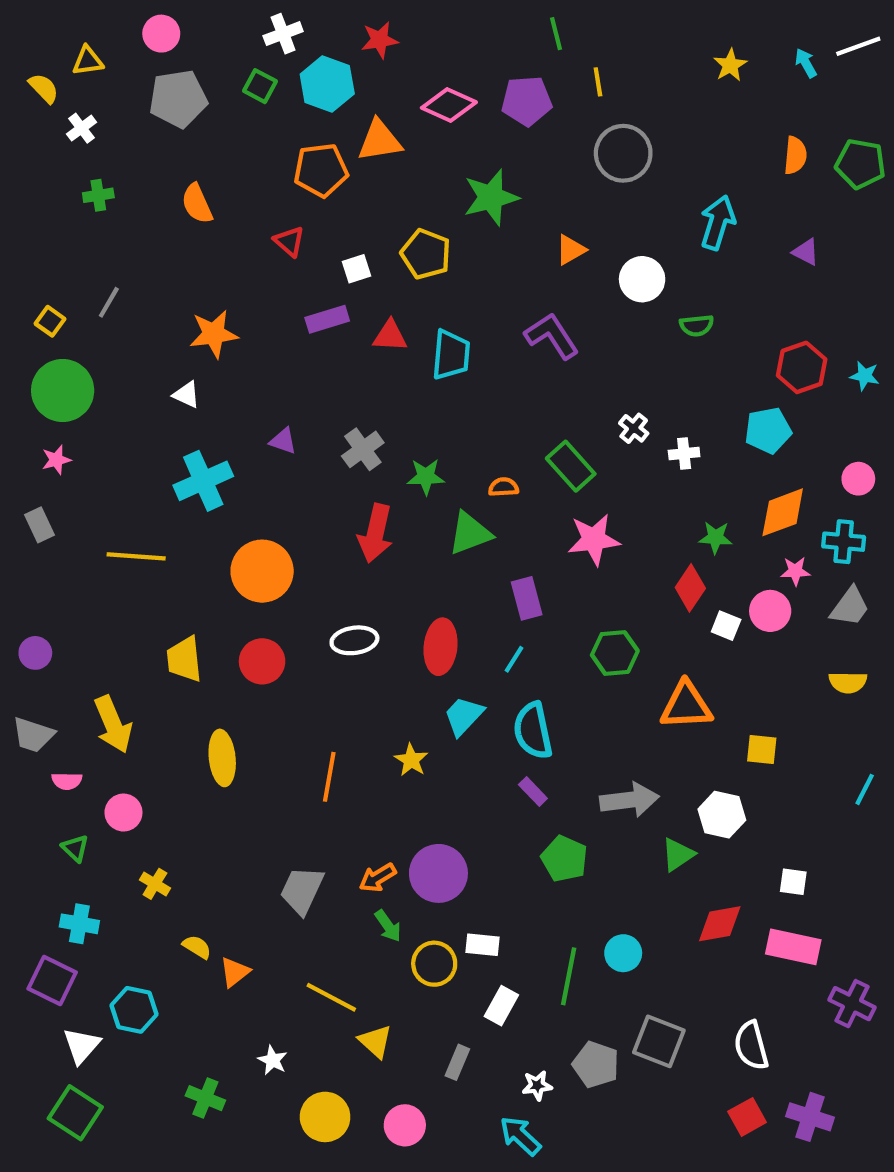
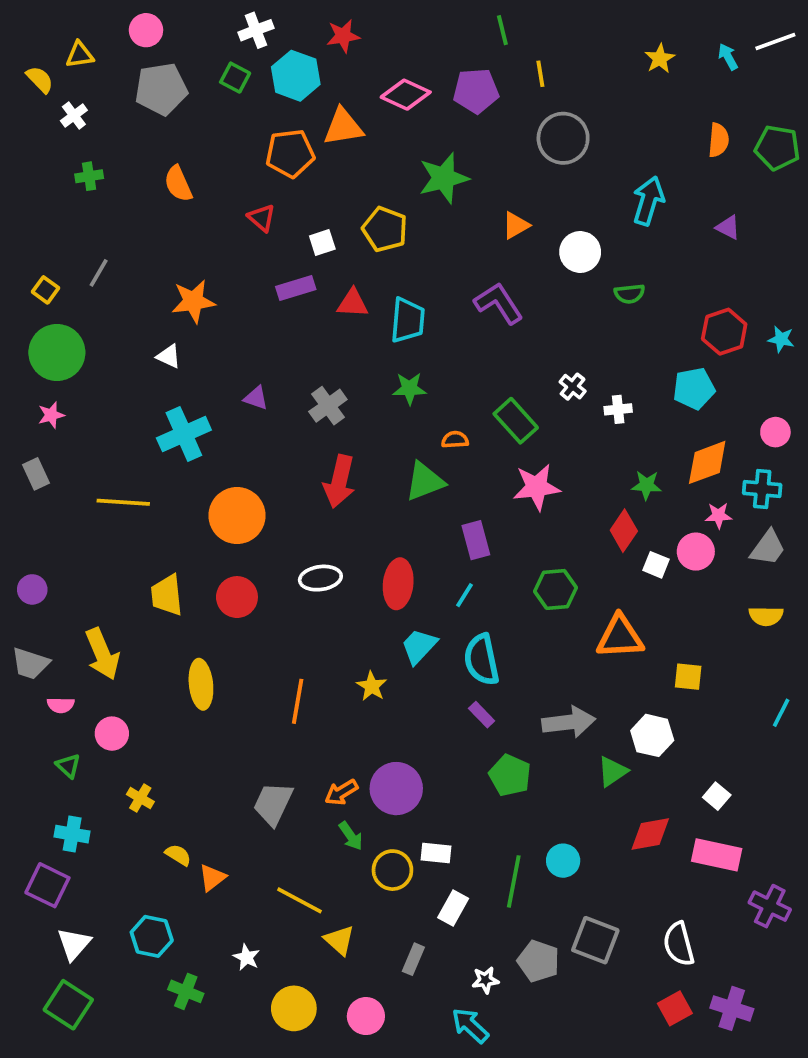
green star: (426, 477) -> (410, 388), moved
white square: (793, 882) -> (717, 796), turned 32
cyan hexagon: (134, 1010) -> (152, 936), moved

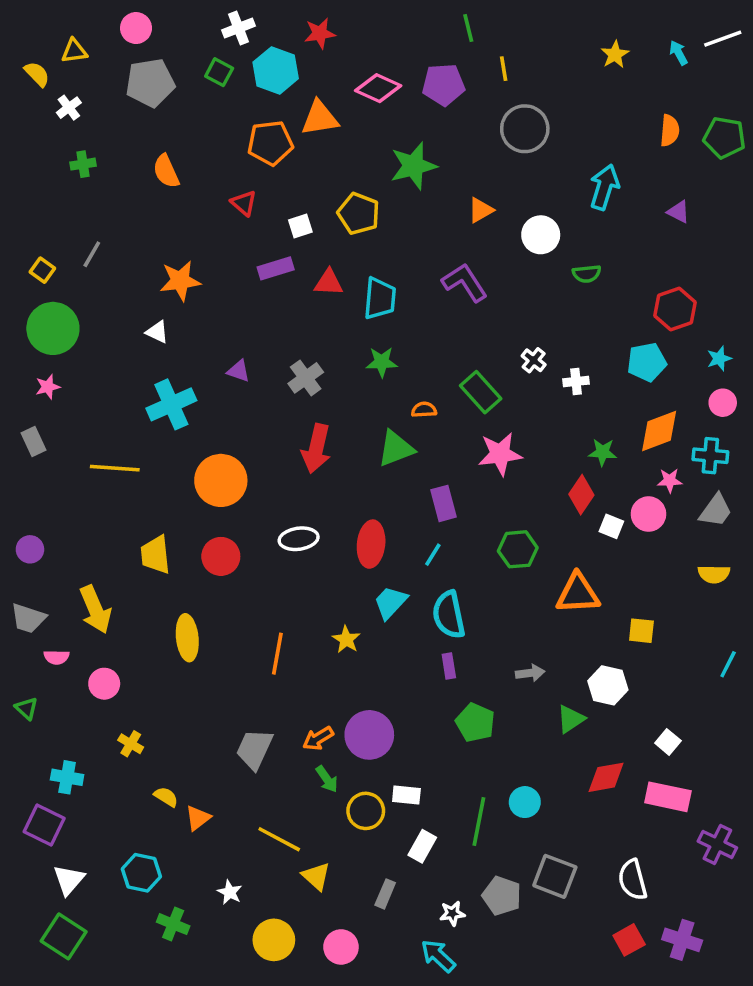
cyan star: (781, 339) -> (719, 358), moved, turned -30
purple rectangle: (482, 715) -> (449, 666), turned 35
gray arrow: (569, 722) -> (530, 673), size x0.6
green triangle: (68, 766) -> (26, 708), moved

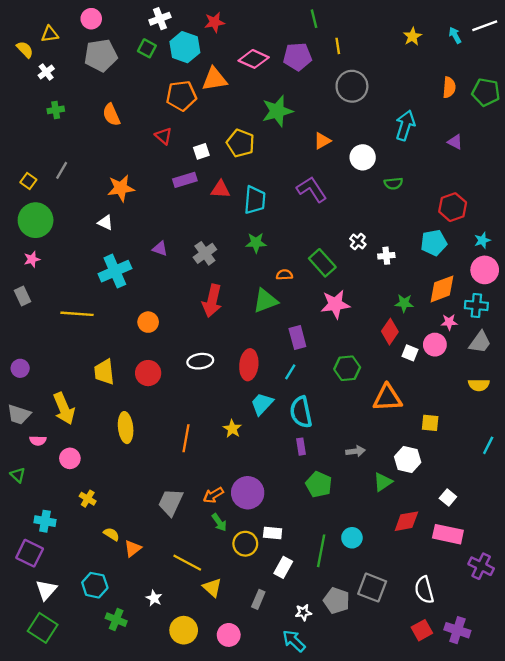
pink circle: (723, 403) -> (485, 270), size x1.5
orange circle: (221, 480) -> (148, 322), size x0.6

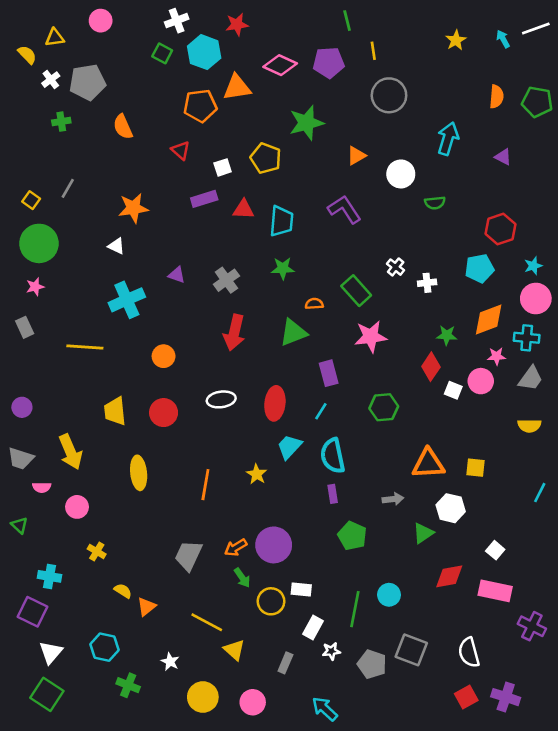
gray pentagon: (101, 55) -> (87, 82), moved
orange triangle: (387, 398) -> (428, 464), moved
white star: (303, 612) -> (331, 651), moved

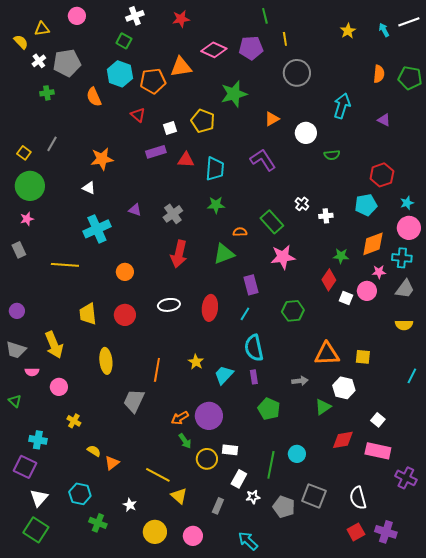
cyan hexagon: (204, 52) -> (120, 74), moved
cyan trapezoid: (289, 447) -> (224, 375), moved
gray trapezoid: (188, 555) -> (134, 401), moved

